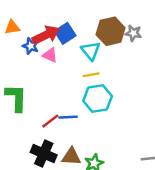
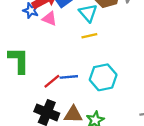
cyan hexagon: (98, 99) -> (103, 77), moved

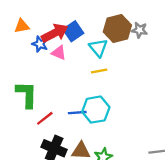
cyan hexagon: (103, 77) -> (96, 110), moved
red line: (52, 81) -> (45, 118), moved

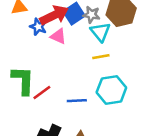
gray star: (140, 30) -> (91, 15), moved
cyan hexagon: (96, 110) -> (111, 90), moved
red line: (45, 118) -> (42, 92), moved

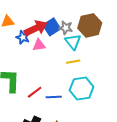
pink triangle: (58, 36) -> (39, 45), turned -32
red line: (42, 92) -> (35, 92), moved

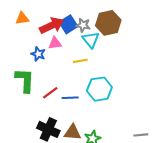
blue star: (23, 37) -> (38, 54), moved
yellow line: (73, 62) -> (80, 61), moved

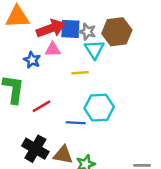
orange triangle: (22, 18) -> (17, 17), size x1.5
blue square: (68, 24) -> (70, 29), turned 30
blue line: (70, 98) -> (76, 123), moved

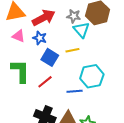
blue square: (70, 29) -> (50, 57), moved, turned 36
pink triangle: (53, 49) -> (19, 36), moved, turned 32
blue star: (32, 60) -> (40, 38), moved

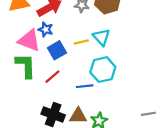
cyan triangle: (81, 30) -> (101, 37), moved
pink triangle: (19, 36) -> (29, 40), moved, size x1.6
blue square: (50, 57) -> (57, 50), turned 30

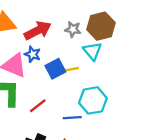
cyan triangle: (101, 37) -> (92, 51), moved
blue square: (57, 50) -> (55, 69), moved

